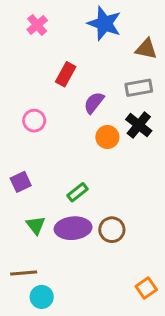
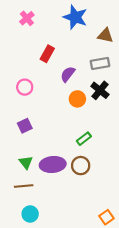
purple square: (21, 182) -> (25, 126), moved
green rectangle: (78, 192) -> (84, 139), moved
brown line: (24, 273) -> (24, 186), moved
orange square: (146, 288) -> (106, 217), moved

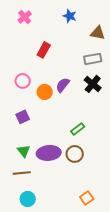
blue star: (75, 17) -> (70, 16), size x0.6
purple semicircle: (68, 74) -> (63, 85), moved
orange circle: (77, 99) -> (45, 92), moved
orange square: (106, 217) -> (87, 198), moved

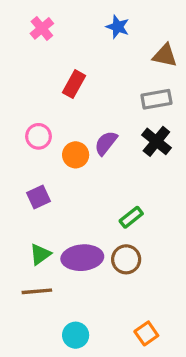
green triangle: (24, 151) -> (40, 254), turned 32
cyan circle: (28, 199) -> (76, 335), moved

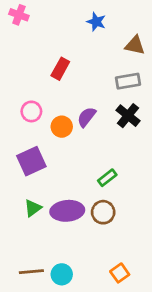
pink cross: (42, 28) -> (19, 15), moved, turned -30
purple square: (39, 197) -> (31, 161), size x1.5
brown line: (37, 291) -> (31, 272), moved

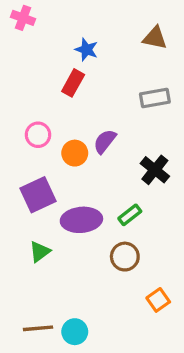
blue star: (96, 22) -> (86, 50), moved
brown triangle: (135, 45) -> (155, 38), moved
black cross: (128, 116) -> (155, 170), moved
purple ellipse: (67, 211) -> (81, 220), moved
orange square: (120, 273) -> (158, 300), moved

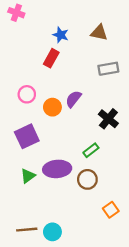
brown triangle: (155, 38) -> (99, 33), moved
purple ellipse: (81, 220) -> (57, 169), moved

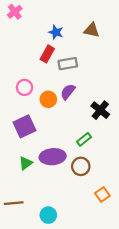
pink cross: (16, 13) -> (15, 12), turned 32
gray rectangle: (108, 69) -> (68, 64), moved
brown line: (27, 230) -> (14, 203), moved

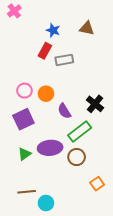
pink circle: (25, 87) -> (24, 91), moved
purple semicircle: (68, 92) -> (64, 111), moved, turned -70
green rectangle: (84, 139) -> (80, 131), size x1.6
brown line: (14, 203) -> (27, 192), moved

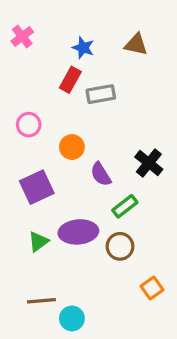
pink cross: (14, 11) -> (22, 36), moved
pink circle: (24, 91) -> (29, 125), moved
green rectangle: (80, 131) -> (125, 206), size x0.7

